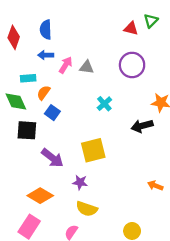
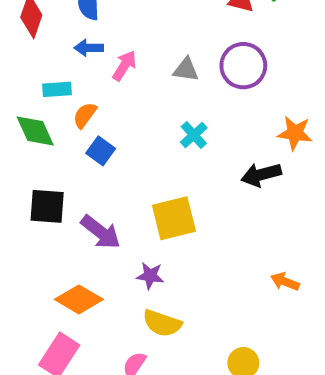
gray triangle: (87, 67) -> (186, 70), moved
black square: (27, 130) -> (47, 206), moved

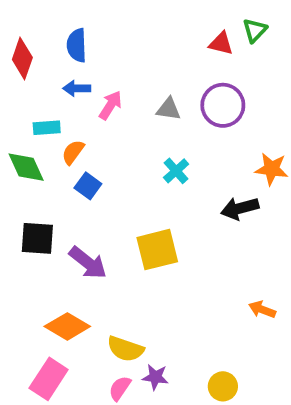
purple star: (150, 276) -> (155, 377), moved
yellow semicircle: (162, 323) -> (125, 349), moved

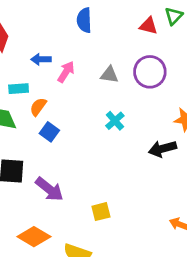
blue semicircle: (77, 45) -> (84, 20), moved
yellow square: (157, 250) -> (101, 212), moved, size x0.6

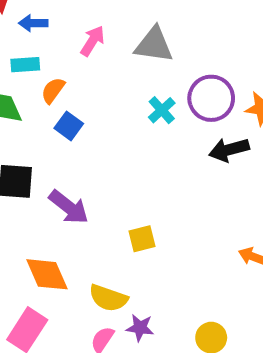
blue arrow: (41, 59) -> (33, 23), moved
purple circle: (150, 72) -> (211, 98), moved
gray triangle: (109, 75) -> (154, 45), size x1.5
orange diamond: (34, 237) -> (47, 274), turned 36

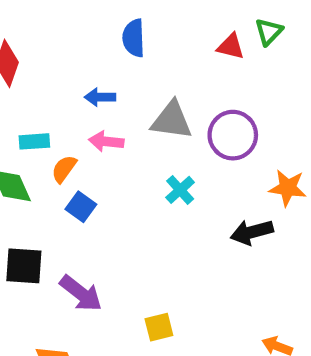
blue arrow: (33, 23) -> (100, 97), moved
pink arrow: (93, 41) -> (106, 141), moved, turned -116
purple circle: (211, 98) -> (233, 135), moved

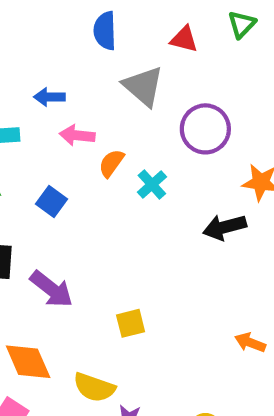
red triangle: (231, 46) -> (184, 39), moved
blue arrow: (100, 97) -> (49, 97), moved
gray triangle: (172, 120) -> (143, 86), moved, turned 33
orange semicircle: (64, 169) -> (111, 163), moved

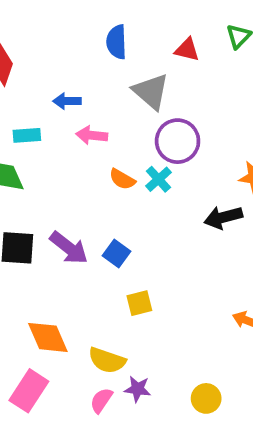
purple circle: (205, 129) -> (178, 141), moved
orange semicircle: (111, 163) -> (122, 179), moved, turned -96
blue square: (52, 202) -> (117, 254), moved
purple arrow: (52, 289) -> (69, 248), moved

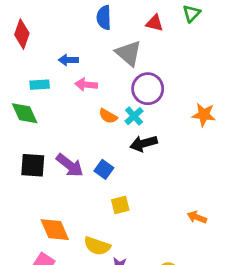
black arrow: (223, 217) -> (144, 143), moved

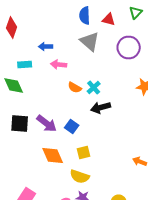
blue semicircle: (104, 18) -> (85, 16), moved
purple circle: (148, 89) -> (129, 48), moved
orange diamond: (55, 230) -> (53, 156), moved
yellow semicircle: (97, 246) -> (80, 176), moved

